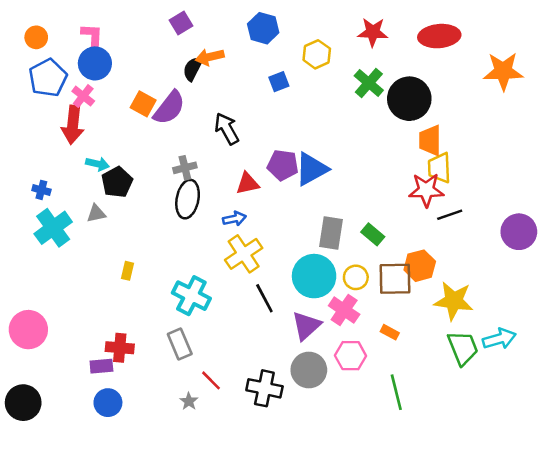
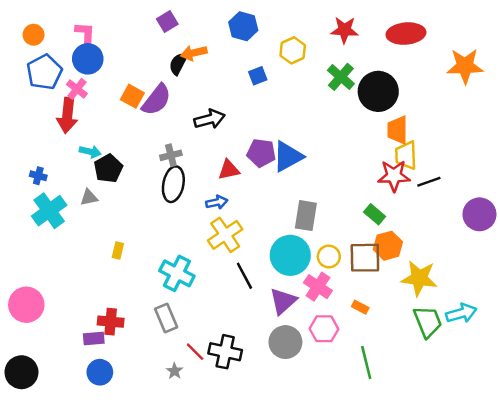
black arrow: (227, 129) -> (209, 119), turned 104
black line: (450, 215) -> (429, 182), moved
green rectangle: (373, 234) -> (375, 214), moved
black cross: (264, 388) -> (225, 352), moved

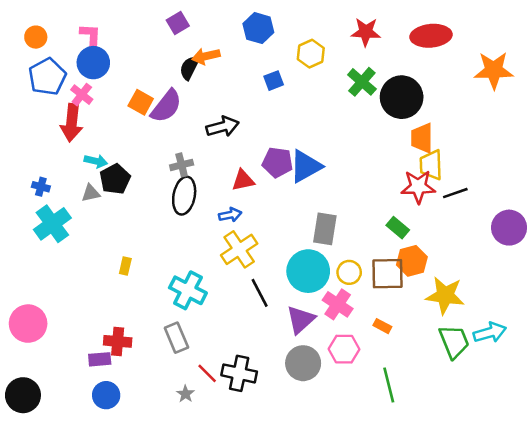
gray triangle: (89, 197) -> (91, 193), moved

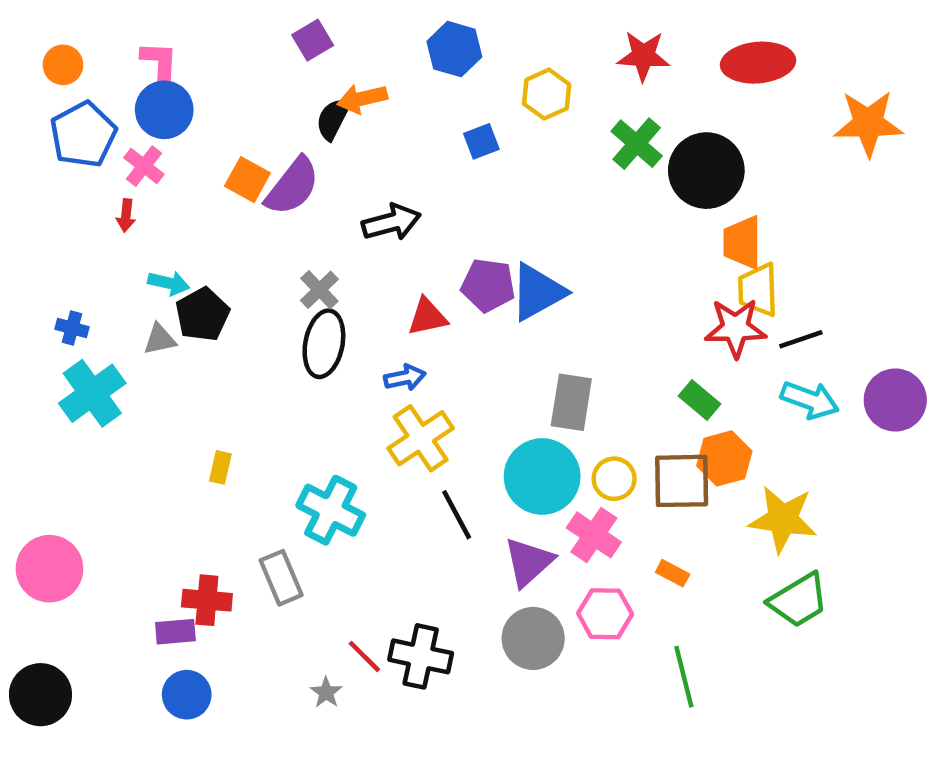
red arrow: (72, 123) -> (126, 216), size x0.5
gray cross: (182, 165) -> (319, 290), turned -30
cyan arrow: (490, 333) -> (810, 400), moved, turned 36
gray rectangle: (176, 338) -> (281, 578), moved
green trapezoid: (454, 341) -> (799, 600), turned 81

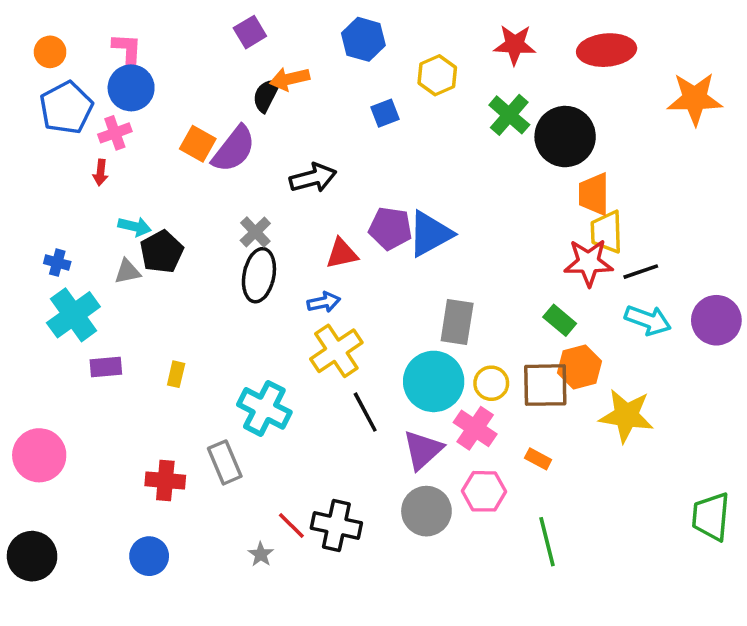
pink cross: (144, 166) -> (115, 133), turned 32
green trapezoid: (799, 600) -> (711, 517), moved, turned 126
purple rectangle: (175, 632) -> (106, 367), moved

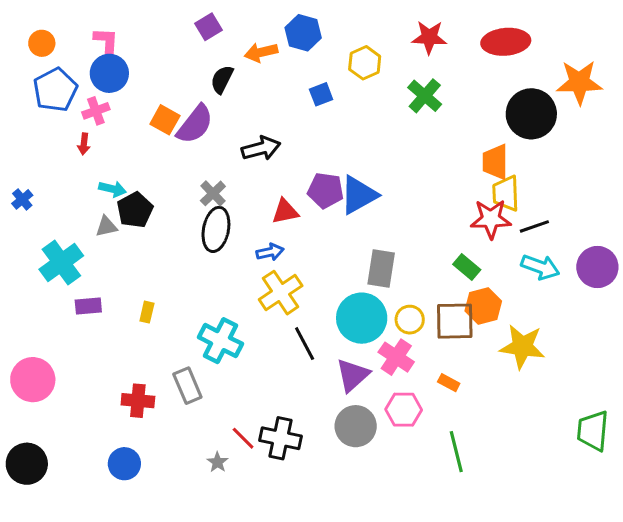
orange arrow: (290, 79) -> (261, 52), moved
black circle: (565, 137) -> (531, 114), moved
blue cross: (57, 263) -> (22, 199), moved, turned 35

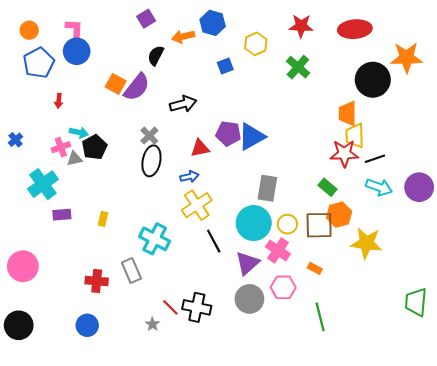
pink cross: (96, 111) -> (61, 147), moved

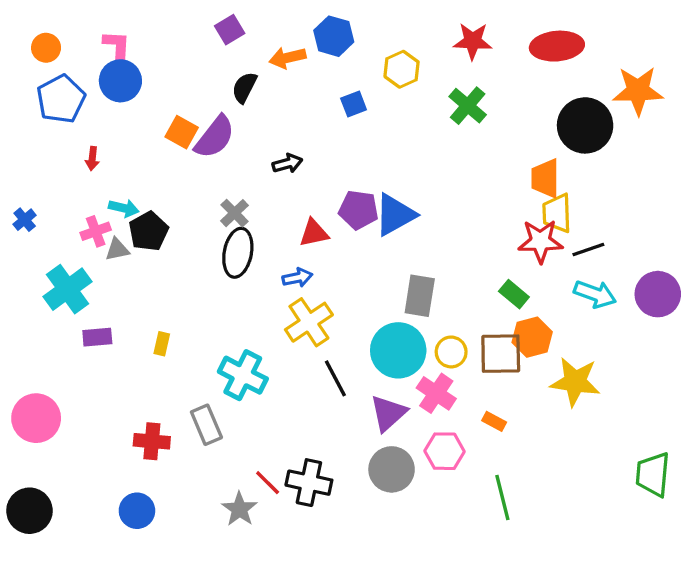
black arrow: (183, 104) -> (287, 163), size x0.7
gray star: (153, 324) -> (239, 509), size x1.5

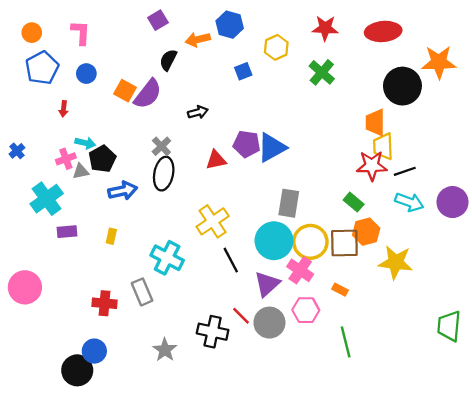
blue circle: (120, 81) -> (86, 74), moved, size x0.7
blue arrow: (297, 278) -> (123, 191), moved, size x1.4
yellow circle: (451, 352) -> (310, 242), size x1.6
red line: (268, 483) -> (241, 316), moved
black circle: (29, 511) -> (77, 370), moved

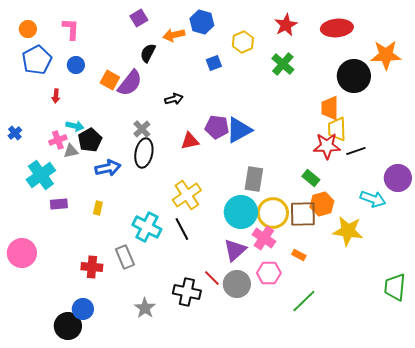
red star: (325, 28) -> (286, 25), turned -30
cyan arrow: (409, 202) -> (373, 199), moved
black line: (231, 260) -> (182, 229), moved
green line: (346, 342) -> (304, 301), turned 60

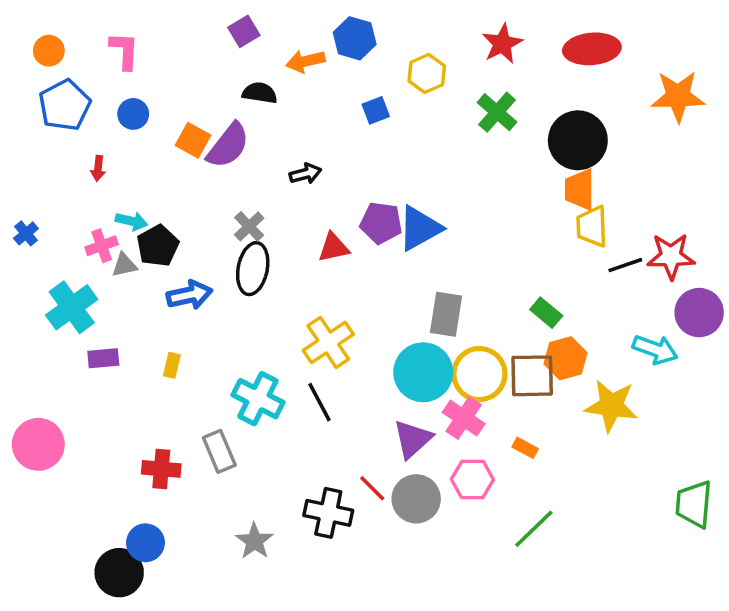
black semicircle: (148, 53) -> (260, 93), turned 72
black circle: (354, 76) -> (578, 140), moved
red star: (327, 146) -> (671, 256), moved

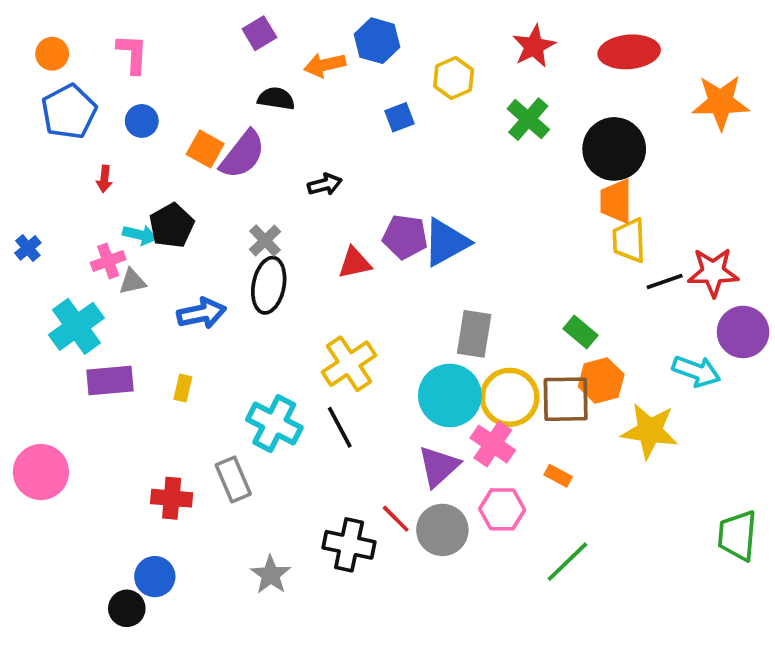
black pentagon: (158, 246) -> (172, 226), moved
purple rectangle: (103, 358) -> (110, 381), size x1.4
black circle: (119, 573) -> (127, 608), size x0.7

